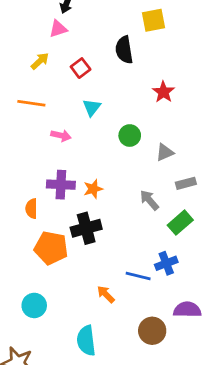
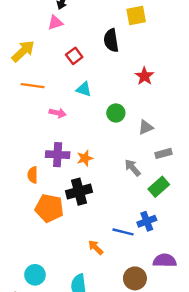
yellow arrow: (40, 61) -> (23, 51), moved, size x1.5
cyan triangle: (92, 107) -> (84, 89), turned -49
cyan circle: (34, 305) -> (35, 275), moved

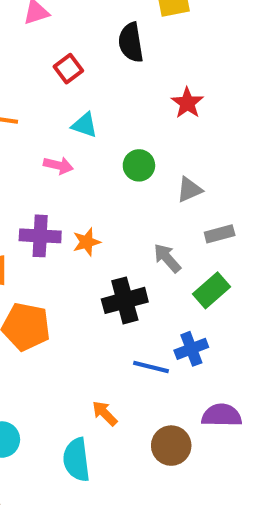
pink arrow: (58, 113) -> (58, 165), moved
black cross: (79, 192) -> (125, 300), moved
orange arrow: (96, 247) -> (105, 413), moved

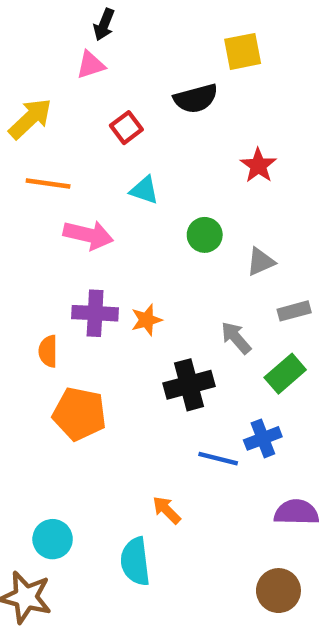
black semicircle: (131, 42) -> (196, 98), turned -96
pink arrow: (58, 165) -> (88, 235), moved, size x1.5
brown circle: (171, 446) -> (278, 591), moved

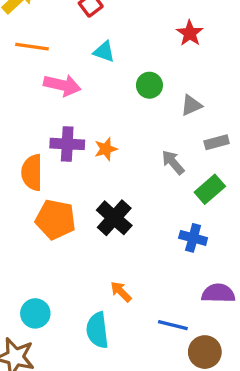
orange semicircle: (48, 351) -> (32, 172), size x1.5
black cross: (189, 385) -> (114, 218), moved, turned -33
blue cross: (263, 438) -> (193, 238), turned 36
blue line: (218, 459) -> (173, 325), moved

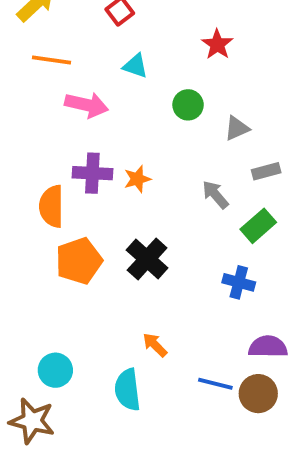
red star: (190, 33) -> (217, 44), moved
orange pentagon: (55, 219) -> (79, 261), turned -30
brown circle: (205, 352) -> (258, 394), moved

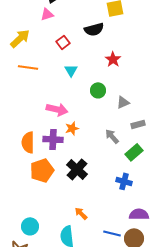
cyan triangle: (135, 66) -> (71, 70), turned 40
pink arrow: (87, 105) -> (57, 109), moved
purple cross: (92, 173) -> (53, 139), moved

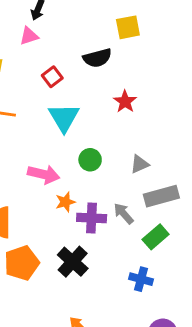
cyan triangle: (71, 70) -> (64, 118), size x1.6
green circle: (98, 90) -> (90, 160), moved
gray rectangle: (138, 124) -> (161, 196), size x1.6
purple cross: (53, 139) -> (92, 218), moved

